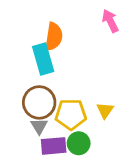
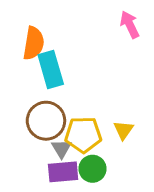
orange semicircle: (54, 37) -> (34, 43), moved
gray triangle: (39, 126) -> (61, 149), moved

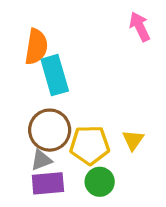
gray triangle: (61, 149) -> (41, 160), moved, turned 40
purple rectangle: (63, 172) -> (48, 183), moved

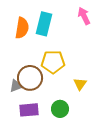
cyan rectangle: (55, 75) -> (44, 24), moved, turned 30
yellow pentagon: (90, 145) -> (53, 62), moved
gray triangle: (41, 160) -> (16, 86), moved

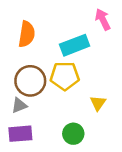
cyan rectangle: (44, 24) -> (75, 45), moved, turned 55
brown circle: (30, 78) -> (30, 81), moved
purple rectangle: (29, 110) -> (20, 134), moved

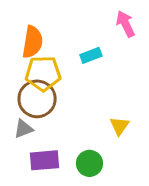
cyan rectangle: (75, 45) -> (91, 55), size x0.6
yellow pentagon: (65, 76) -> (43, 73), moved
purple rectangle: (20, 134) -> (45, 160), moved

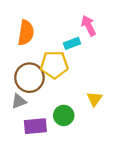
pink arrow: (125, 24) -> (89, 26), moved
yellow pentagon: (43, 73) -> (54, 65), moved
green circle: (89, 163) -> (64, 115), moved

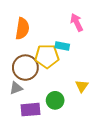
cyan rectangle: (72, 43) -> (62, 46), moved, turned 32

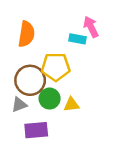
cyan rectangle: (62, 46) -> (78, 39), moved
yellow triangle: (82, 86) -> (71, 105), moved, turned 48
green circle: (55, 100) -> (50, 99), moved

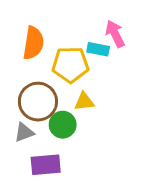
yellow pentagon: (56, 67) -> (70, 65), moved
yellow triangle: (71, 105) -> (84, 102), moved

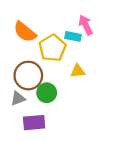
orange semicircle: (33, 43) -> (25, 32), turned 120
yellow pentagon: (70, 65) -> (52, 48), turned -30
yellow triangle: (84, 102) -> (78, 71), moved

